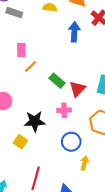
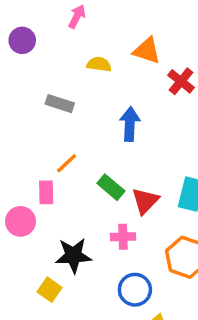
gray rectangle: (14, 13) -> (60, 104), moved
blue arrow: (74, 32) -> (130, 124), moved
pink rectangle: (21, 50) -> (46, 192), moved

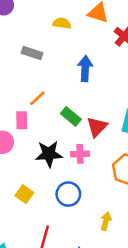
black star: (73, 256) -> (49, 154), moved
blue circle: (135, 290) -> (68, 194), moved

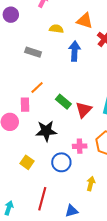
blue arrow: (85, 69) -> (75, 51), moved
pink cross: (80, 154) -> (80, 146), moved

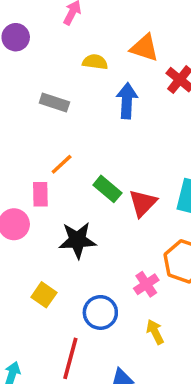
pink cross: (80, 146) -> (146, 284), moved, turned -32
blue circle: (61, 162) -> (100, 312), moved
yellow arrow: (91, 184) -> (155, 332), turned -40

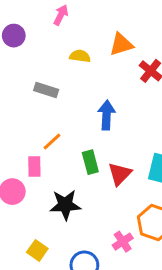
orange triangle: (144, 48) -> (121, 44), turned -35
blue arrow: (127, 101) -> (106, 115), moved
green rectangle: (107, 189) -> (90, 162), turned 35

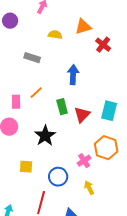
pink rectangle: (34, 167) -> (16, 102), moved
black star: (65, 205) -> (45, 136), turned -30
yellow square: (37, 250) -> (26, 167), turned -32

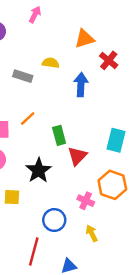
yellow semicircle: (55, 35) -> (51, 63), moved
blue arrow: (73, 75) -> (81, 85), moved
red triangle: (82, 115) -> (77, 156), moved
pink cross: (84, 161) -> (86, 201), turned -32
yellow square: (26, 167) -> (12, 197), moved

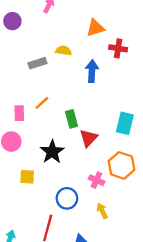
red cross: (109, 60) -> (118, 48), turned -30
gray rectangle: (23, 76) -> (37, 63), turned -36

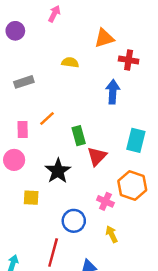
gray rectangle: (37, 63) -> (24, 82), moved
blue arrow: (92, 71) -> (113, 92), moved

